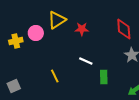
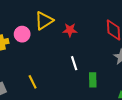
white line: (86, 61) -> (74, 63), turned 48
yellow line: (55, 76) -> (33, 82), moved

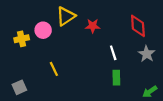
white line: (74, 63) -> (113, 53), moved
yellow line: (33, 82) -> (54, 69), moved

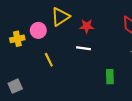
white line: (113, 53) -> (84, 48), moved, turned -64
yellow line: (54, 69) -> (49, 60), moved

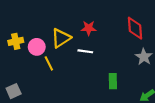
yellow triangle: (60, 17) -> (61, 38), moved
pink circle: (38, 30) -> (37, 47), moved

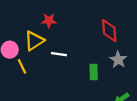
red star: (89, 28) -> (49, 21), moved
green rectangle: (113, 81) -> (94, 72), moved

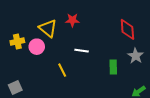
yellow triangle: (34, 41) -> (48, 28), moved, turned -48
yellow line: (22, 66) -> (62, 70), moved

